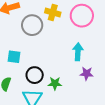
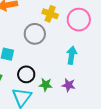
gray circle: (32, 25) -> (35, 34), moved
purple star: (87, 74) -> (69, 85), moved

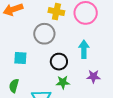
black circle: (26, 74) -> (59, 62), moved
purple star: (69, 85) -> (93, 76), moved

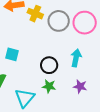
yellow cross: (56, 12) -> (35, 14), moved
gray circle: (44, 34) -> (59, 21), moved

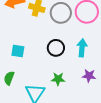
black circle: (49, 65) -> (56, 48), moved

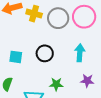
black circle: (56, 48) -> (45, 53), moved

